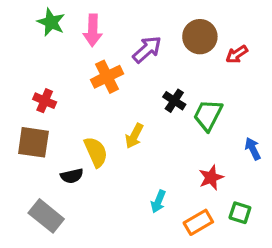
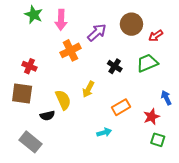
green trapezoid: (208, 115) -> (147, 63), moved, turned 40
red star: (211, 178) -> (151, 117), moved
cyan arrow: (158, 202) -> (104, 132), turned -128
orange rectangle: (198, 222) -> (121, 107), moved

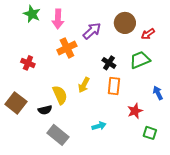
brown square: (22, 94) -> (16, 103), moved, turned 30
orange rectangle: (121, 107) -> (114, 86), moved, turned -54
red star: (151, 117) -> (135, 111), moved
gray rectangle: (31, 142) -> (58, 135), moved

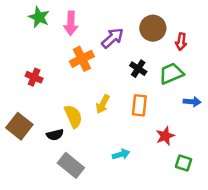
red arrow: (148, 34) -> (181, 42), turned -48
black cross: (109, 63) -> (138, 69), moved
blue arrow: (158, 93) -> (192, 102), moved, turned 120

